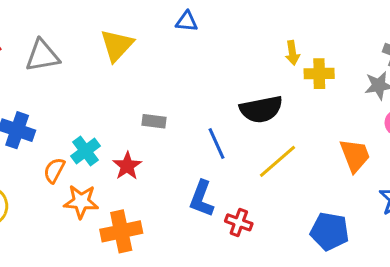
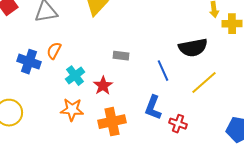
orange semicircle: (54, 170) -> (54, 51), moved
orange cross: (121, 231) -> (112, 122), moved

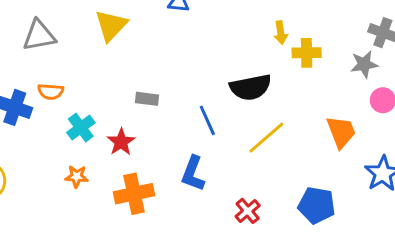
orange semicircle: (54, 51) -> (51, 92), turned -114
orange star: (72, 110) -> (77, 176), size x0.7
red cross: (178, 124) -> (248, 211), moved, turned 30

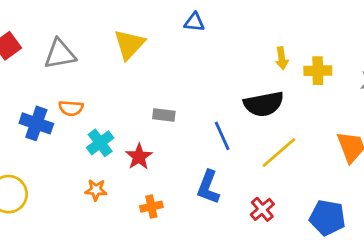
yellow arrow: (281, 33) -> (282, 58), moved
orange cross: (134, 194) -> (151, 207), size x0.6
red cross: (248, 211) -> (262, 209), moved

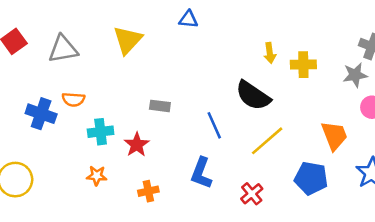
black semicircle: (264, 104) -> (253, 96), turned 45
cyan cross: (100, 143) -> (101, 132), turned 30
blue pentagon: (327, 218) -> (311, 178), moved

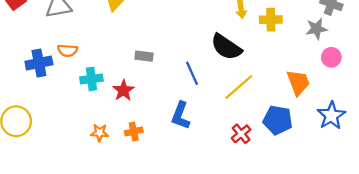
blue cross: (41, 114) -> (39, 63), turned -30
orange star: (97, 176) -> (99, 133), moved
red cross: (252, 194) -> (241, 134), moved

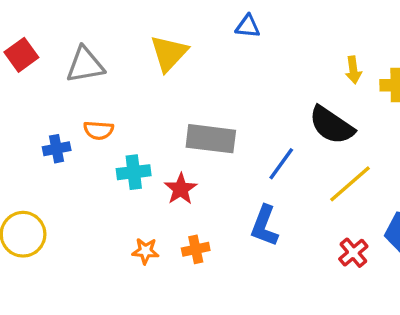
gray rectangle: (144, 56) -> (211, 139), size x1.8
blue cross: (39, 63) -> (57, 149), size x0.7
blue line: (192, 73) -> (281, 164), turned 60

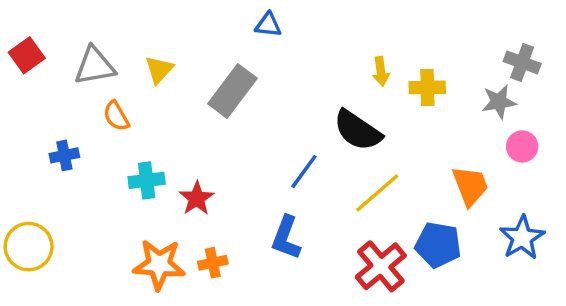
yellow triangle: (169, 53) -> (159, 70), moved, size x0.7
orange semicircle: (98, 130) -> (116, 116), moved, turned 56
gray rectangle: (211, 139) -> (232, 91), moved, turned -60
orange star: (145, 251) -> (159, 264), size x1.8
red cross: (353, 253) -> (381, 266), size x1.6

